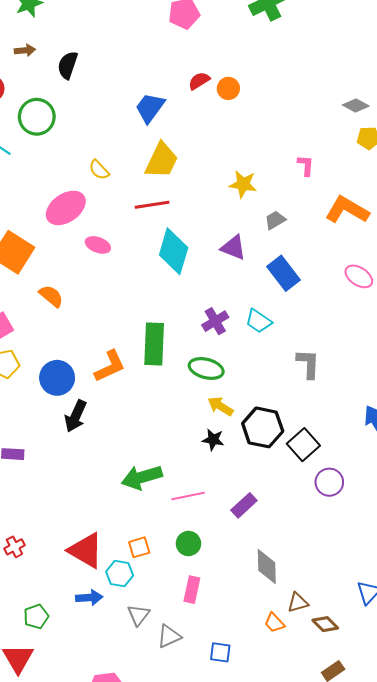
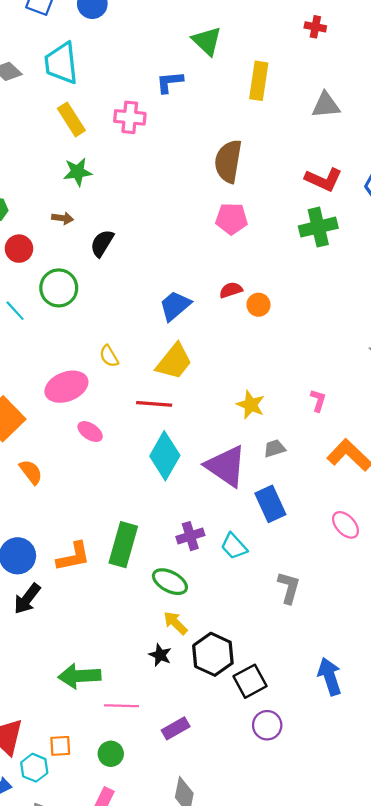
purple triangle: (233, 247) -> (226, 466), size x1.6
gray L-shape: (308, 364) -> (289, 588), moved

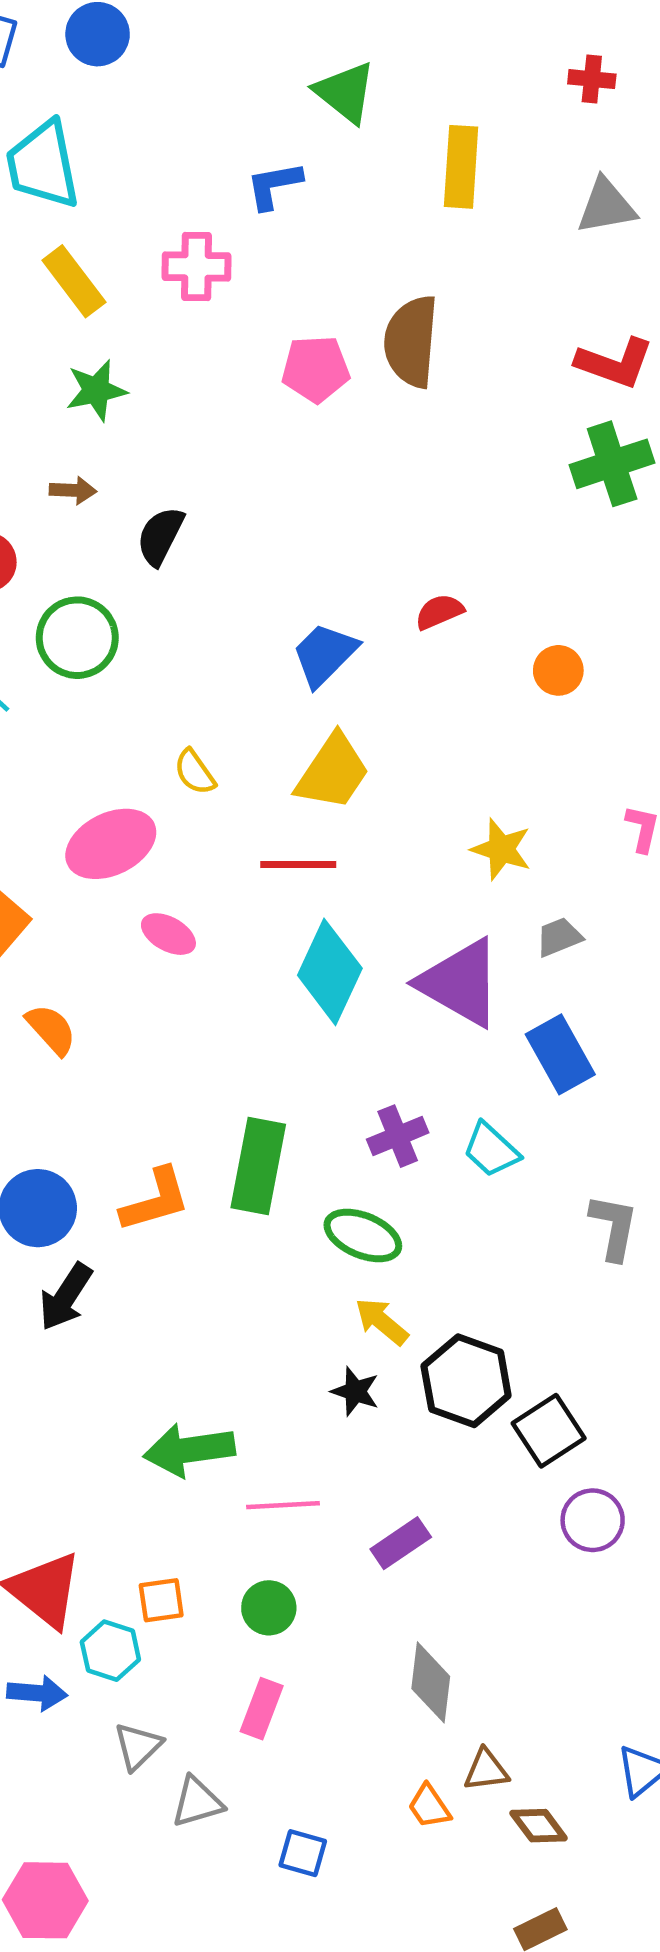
red cross: (315, 27) -> (592, 79), moved
pink pentagon: (232, 219) -> (316, 369), moved
orange circle: (259, 305) -> (558, 670), moved

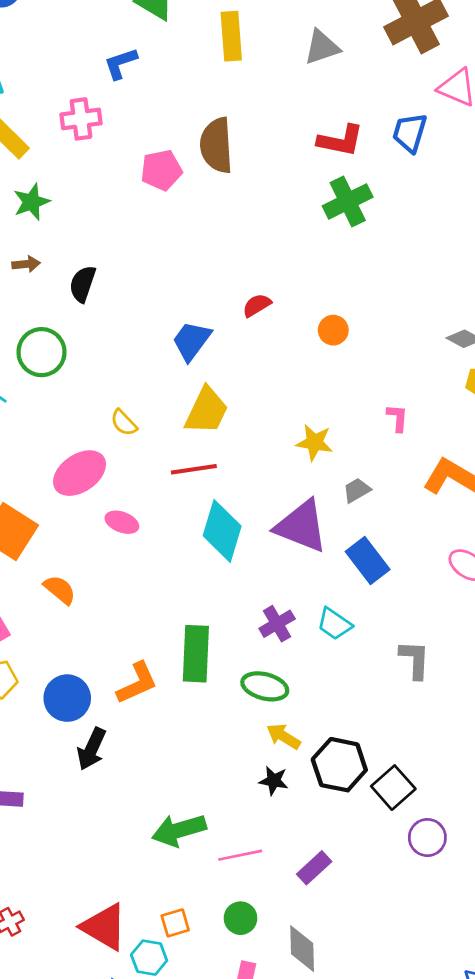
gray diamond: (431, 1682) -> (302, 949), moved

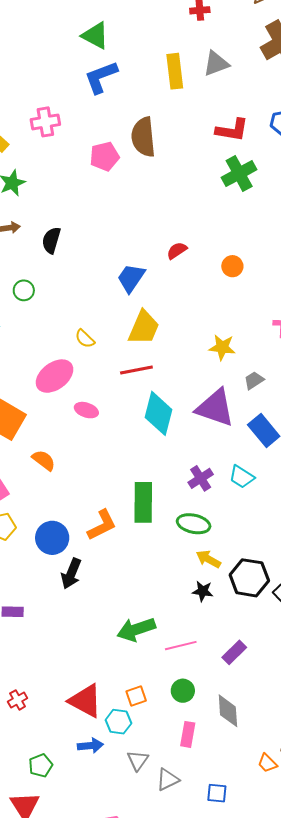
yellow rectangle: (231, 36) -> (175, 71), moved
blue L-shape: (121, 63) -> (101, 77), moved, size x1.4
green circle: (41, 352) -> (24, 290), size x0.6

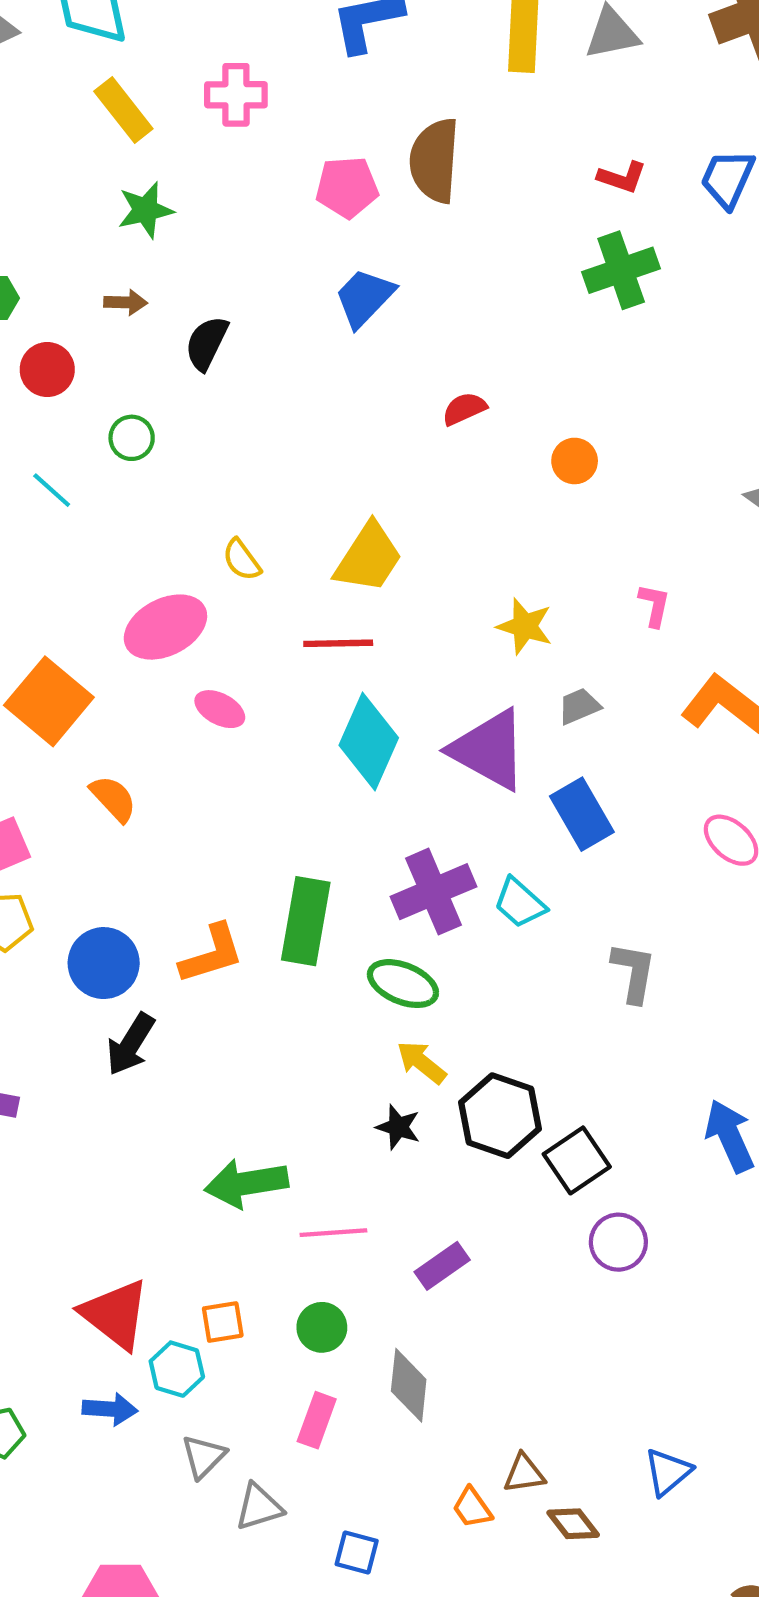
red L-shape: (232, 130) -> (622, 177), size x0.7
blue trapezoid: (131, 278) -> (364, 298), moved
purple cross: (201, 478) -> (434, 892), size x1.5

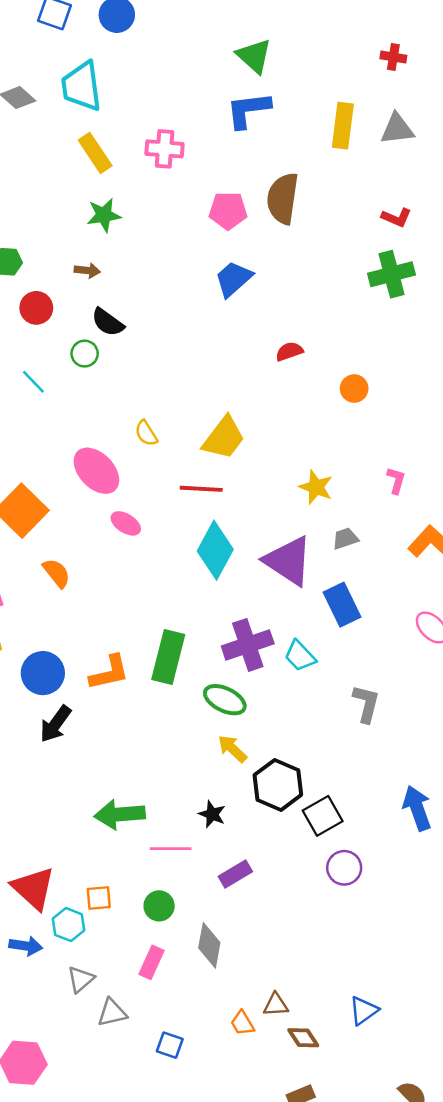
black semicircle: (207, 343) -> (108, 322), moved, turned -84
pink ellipse: (165, 627) -> (96, 471), turned 69
black star: (398, 1127) -> (212, 814), moved

